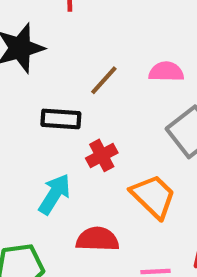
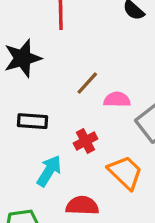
pink semicircle: (166, 72) -> (117, 100), moved
black rectangle: (61, 119) -> (33, 121), moved

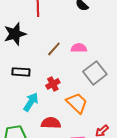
pink semicircle: (117, 100) -> (79, 48), moved

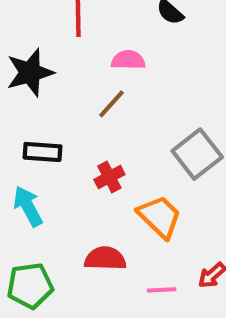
pink semicircle: (79, 48) -> (128, 60), moved
cyan arrow: (31, 102) -> (28, 206), moved, turned -60

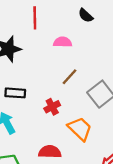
brown line: (111, 104) -> (69, 77), moved

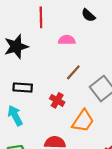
red cross: (52, 107) -> (57, 100), turned -32
orange trapezoid: (80, 129) -> (83, 121), turned 80

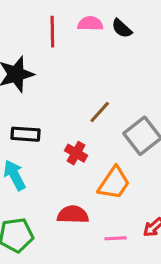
pink semicircle: (67, 40) -> (90, 24), moved

